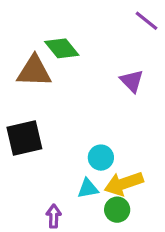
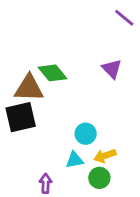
green diamond: (62, 48) -> (52, 73), moved
brown triangle: (34, 71) -> (29, 88), moved
yellow arrow: (124, 184) -> (105, 156), size x0.7

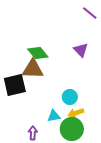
brown triangle: (29, 88) -> (33, 69), moved
cyan circle: (86, 134) -> (70, 97), moved
green circle: (99, 178) -> (72, 129), size x1.5

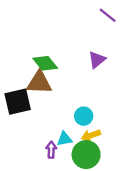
purple triangle: (81, 50) -> (97, 60), turned 35
purple arrow: (33, 133) -> (51, 150), moved

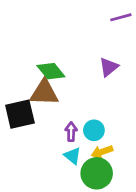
purple line: (108, 15) -> (121, 17), turned -54
cyan triangle: (64, 139) -> (72, 156), turned 49
purple arrow: (51, 150) -> (71, 132), moved

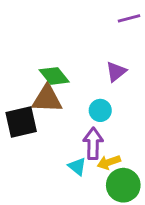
cyan circle: (94, 130) -> (100, 110), moved
purple arrow: (71, 132) -> (93, 143), moved, size x1.5
green circle: (97, 173) -> (123, 185), moved

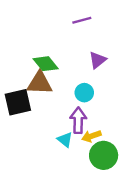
purple line: (129, 18) -> (82, 20), moved

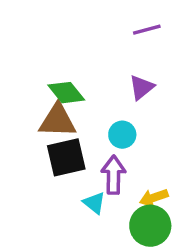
purple line: (82, 20) -> (147, 30), moved
black square: (18, 102) -> (66, 157), moved
yellow arrow: (92, 136) -> (154, 198), moved

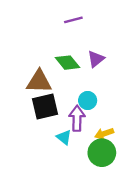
purple line: (147, 30) -> (73, 20), moved
green diamond: (66, 93) -> (67, 63), moved
cyan circle: (122, 135) -> (88, 101), moved

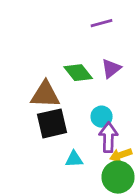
purple line: (73, 20) -> (102, 23), moved
purple arrow: (77, 118) -> (108, 137), moved
cyan triangle: (64, 137) -> (74, 159), turned -42

